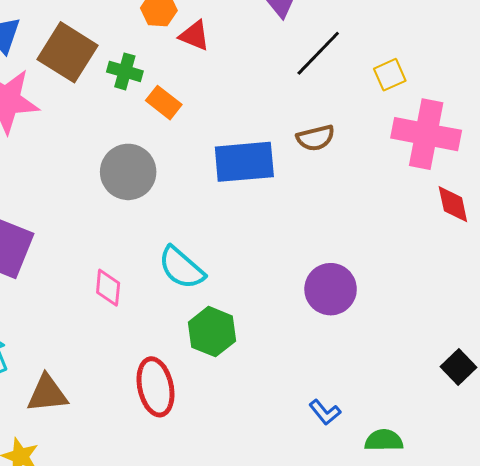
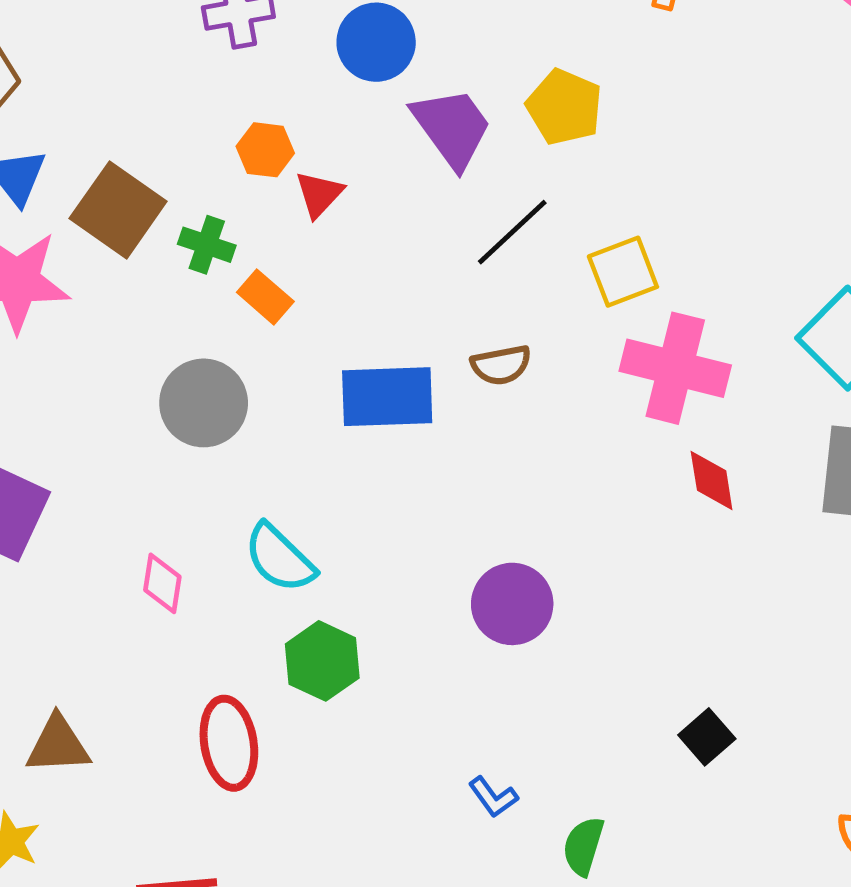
red triangle: (194, 36) -> (319, 194), turned 48
yellow square: (390, 75) -> (623, 272), size x1.4
green semicircle: (384, 440) -> (583, 846), turned -75

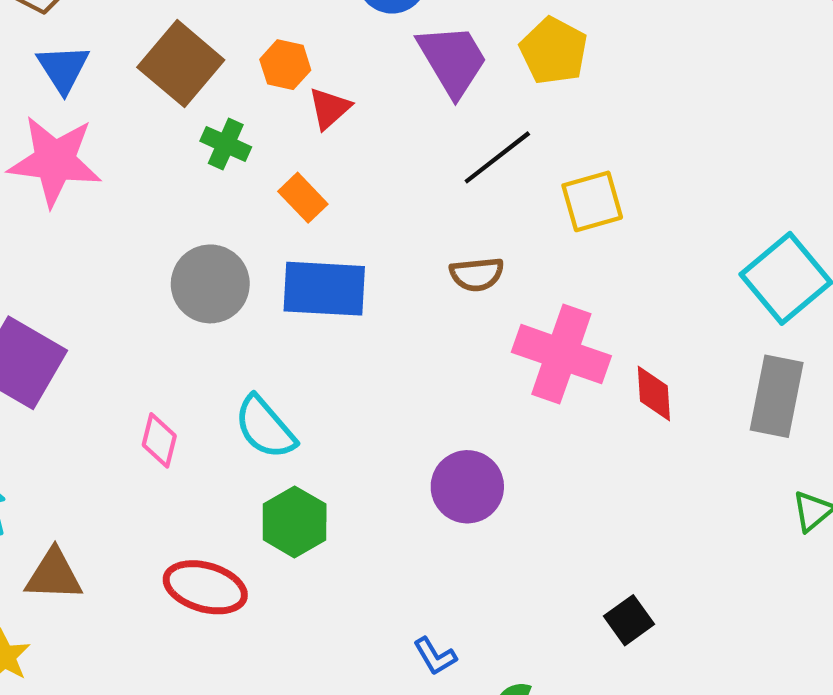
brown square: (118, 210) -> (181, 64), moved
orange rectangle: (265, 297) -> (303, 198), moved
pink cross: (675, 368) -> (561, 354), moved
blue rectangle: (387, 397) -> (324, 289), moved
red ellipse: (229, 743) -> (205, 587), turned -70

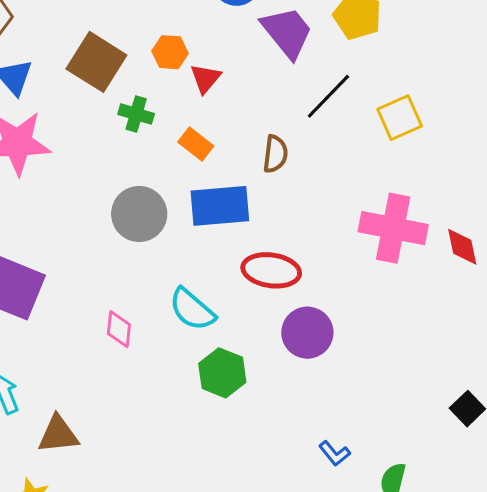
brown semicircle: (477, 274) -> (275, 154), moved, turned -69
purple circle: (467, 487) -> (307, 333), moved
red ellipse: (205, 587) -> (271, 270), moved

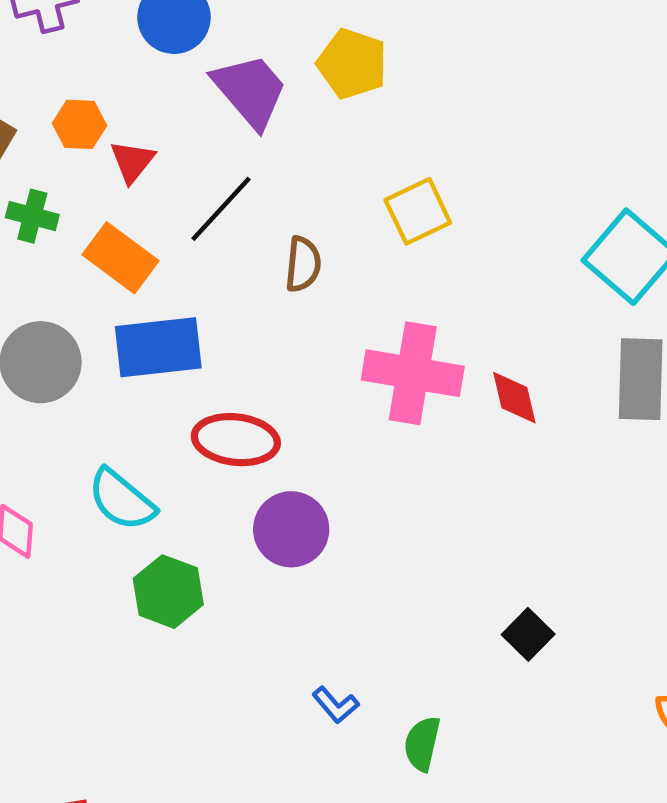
black line: (328, 96) -> (221, 209), moved
orange rectangle: (196, 144) -> (121, 258), size x1.4
brown semicircle: (275, 154) -> (303, 264), moved

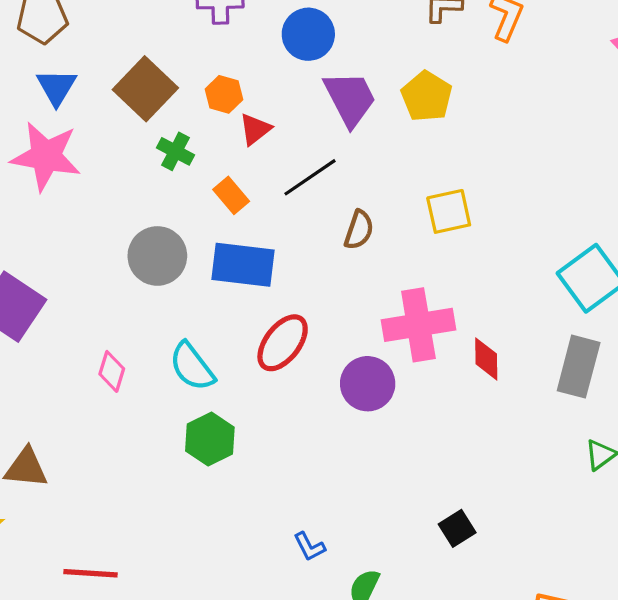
orange rectangle: (121, 258) -> (231, 195), size x0.7
pink cross: (413, 373) -> (418, 325), turned -32
red ellipse: (236, 440) -> (283, 343), turned -72
purple circle: (291, 529) -> (368, 384), moved

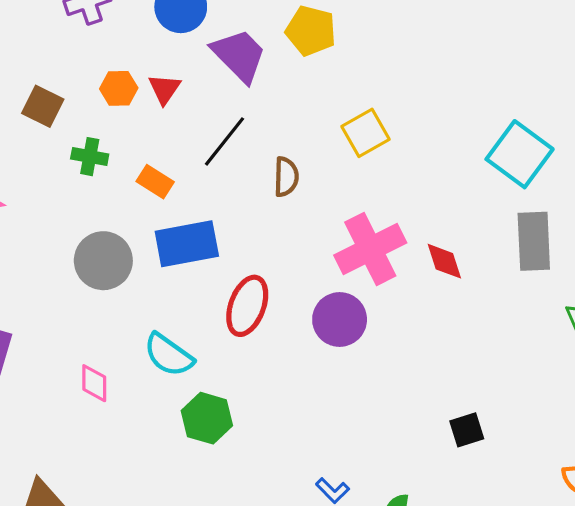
brown square: (145, 89) -> (43, 106), size x0.7
red triangle: (255, 129) -> (164, 89), moved
black square: (457, 528) -> (467, 430), turned 32

